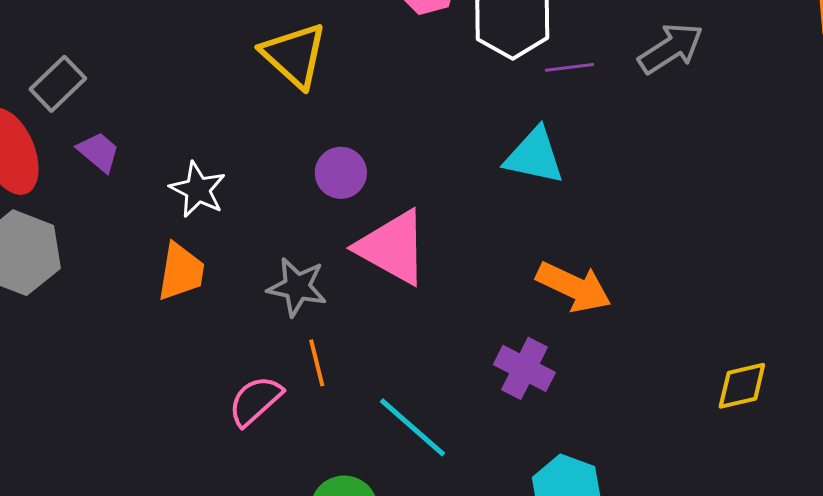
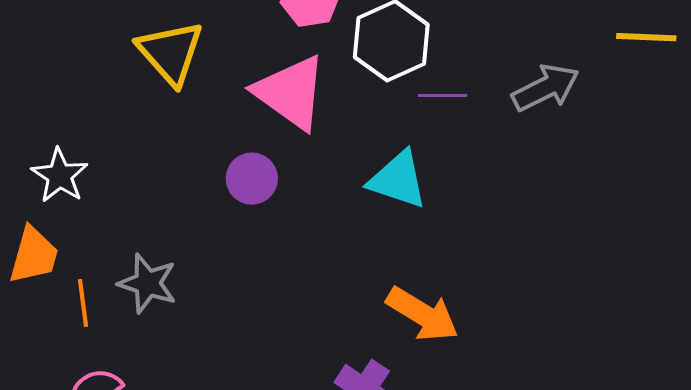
purple circle: (341, 173) -> (252, 179), moved
pink triangle: (393, 247) -> (291, 93), moved
orange line: (317, 363) -> (83, 303), moved

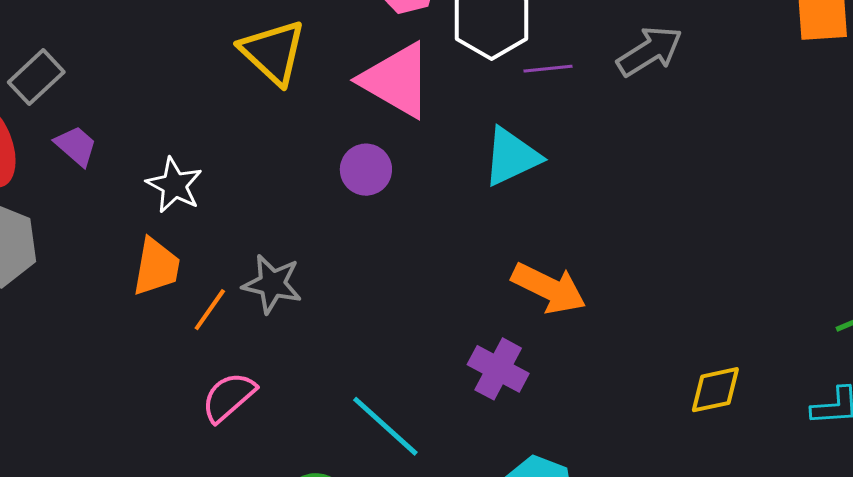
cyan triangle: (398, 180) -> (511, 157), turned -38
orange line: (83, 303) -> (210, 310), turned 48

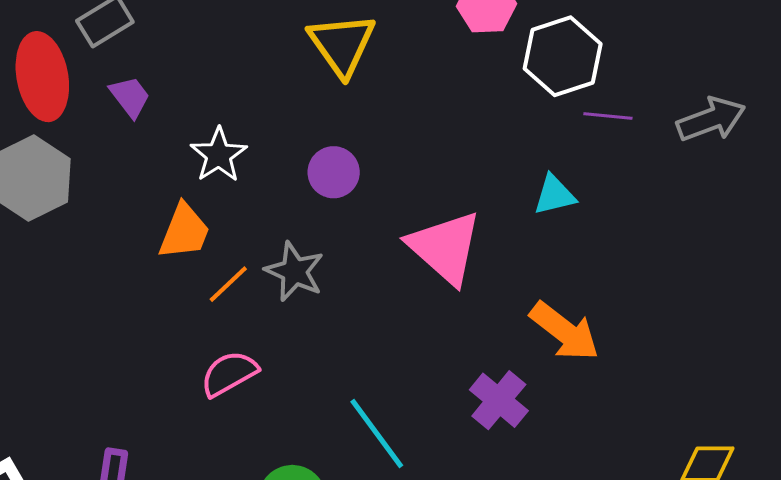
pink triangle: (396, 80) -> (445, 247), moved
cyan triangle: (511, 157) -> (554, 195), size x0.7
purple circle: (366, 170) -> (334, 172), moved

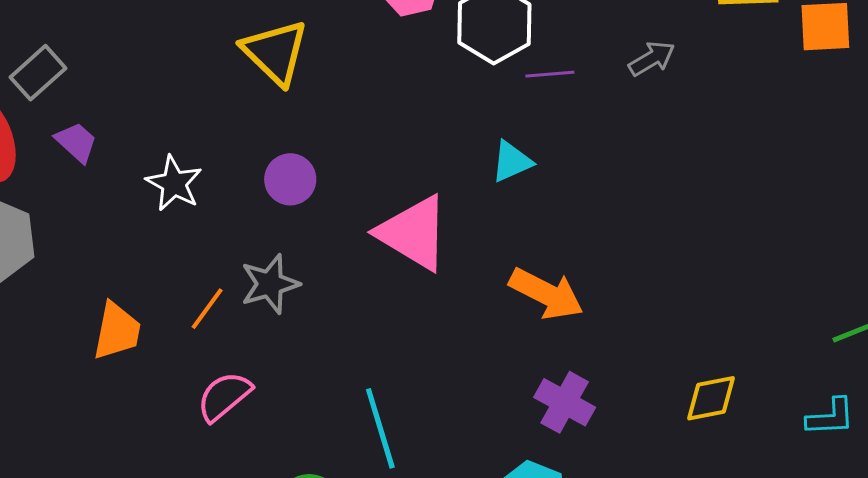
gray arrow: (711, 119) -> (652, 59), size x0.7
orange trapezoid: (184, 231) -> (117, 331), moved
gray star: (295, 271) -> (270, 284), turned -30
purple cross: (499, 400) -> (565, 402), moved
cyan line: (377, 434) -> (380, 428), turned 30

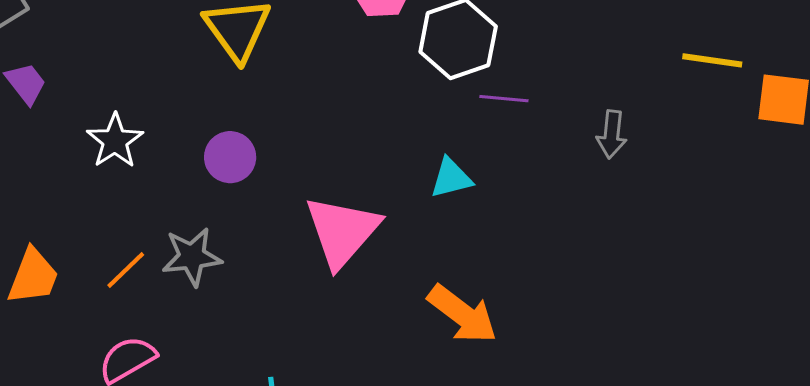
gray arrow: (652, 59) -> (612, 134), moved, turned 117
pink triangle: (413, 233) -> (342, 231), turned 30

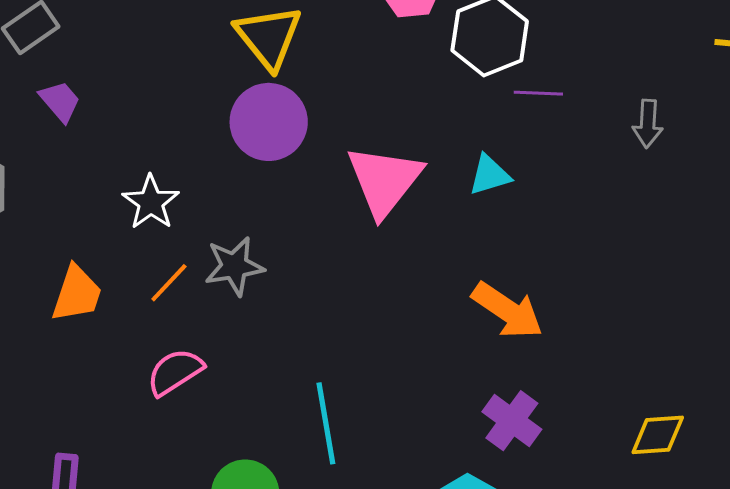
white star: (115, 141) -> (151, 202), moved
purple circle: (230, 157) -> (269, 122), moved, size x1.5
pink triangle: (342, 231) -> (384, 181), moved

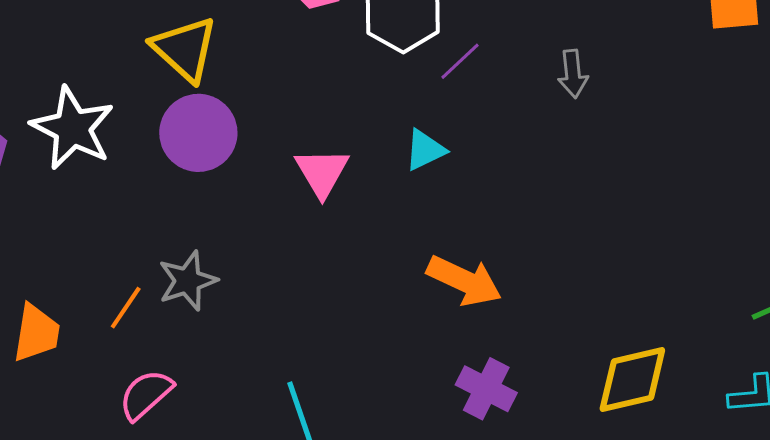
purple line: (538, 93) -> (460, 61), turned -36
pink triangle: (384, 181) -> (322, 172), size x0.7
white star: (151, 202) -> (73, 128), moved, size x1.5
yellow diamond: (658, 435) -> (632, 380), size x1.4

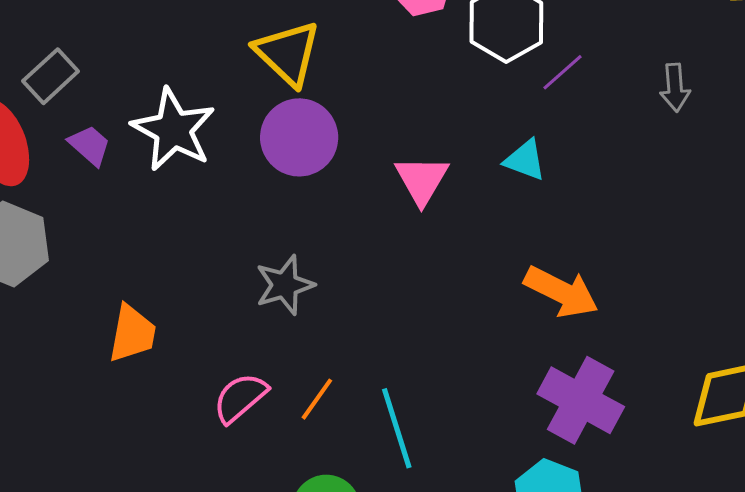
cyan triangle: (425, 150) -> (525, 160), turned 45
orange line: (126, 308) -> (317, 399), moved
purple cross: (486, 389) -> (581, 400), size x1.4

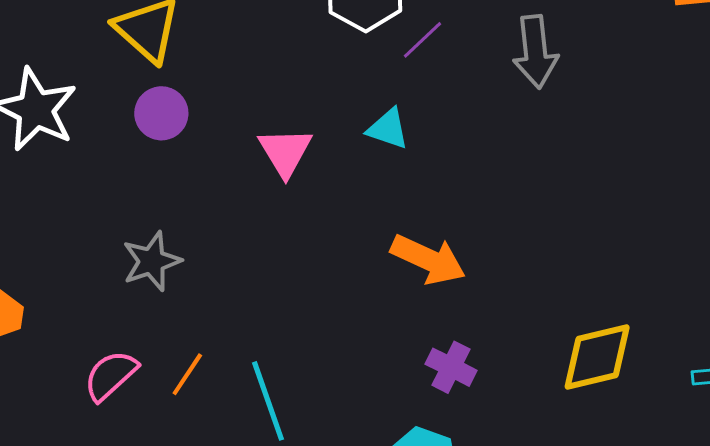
gray arrow: (675, 88) -> (535, 52), size x1.5
purple circle: (299, 137) -> (161, 113), size x0.7
purple cross: (581, 400) -> (451, 367), size x0.6

